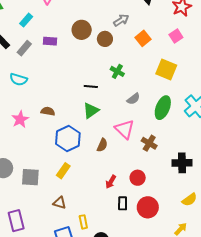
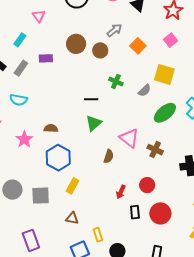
gray semicircle: (133, 99) -> (144, 90), moved
green ellipse: (163, 108) -> (165, 113), turned 35
blue hexagon: (68, 138) -> (58, 158), moved

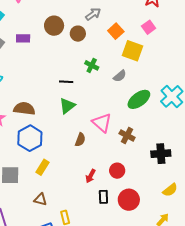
yellow square: (164, 74) -> (133, 51), moved
brown semicircle: (51, 128) -> (24, 109), size x1.5

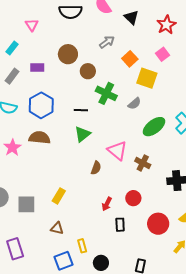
brown circle: (78, 34) -> (88, 71), moved
green cross: (92, 65) -> (106, 93), size x1.5
blue hexagon: (30, 138) -> (41, 105), moved
red circle: (129, 200) -> (158, 224), moved

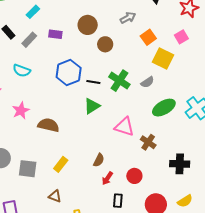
green cross: (106, 93) -> (119, 81), moved
blue hexagon: (41, 105) -> (69, 73), moved
brown semicircle: (40, 138) -> (48, 125), moved
pink triangle: (117, 151) -> (124, 127), turned -30
brown semicircle: (96, 168) -> (99, 160), moved

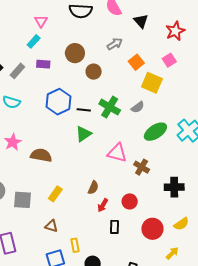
cyan rectangle: (33, 12) -> (34, 41), moved

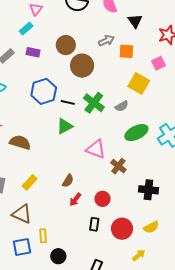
orange square: (136, 62) -> (126, 51), moved, turned 35
brown circle: (94, 72) -> (82, 66), size x1.5
brown triangle: (51, 226) -> (22, 214), size x1.5
black rectangle: (114, 227) -> (94, 224), moved

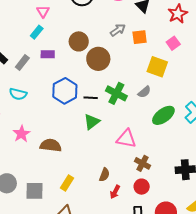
brown cross: (118, 166) -> (143, 163), moved

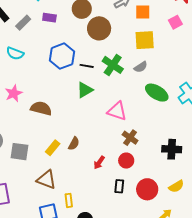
yellow square: (157, 67) -> (145, 40), moved, turned -30
green ellipse: (163, 115) -> (157, 93), turned 60
brown semicircle: (104, 175) -> (74, 144), moved

